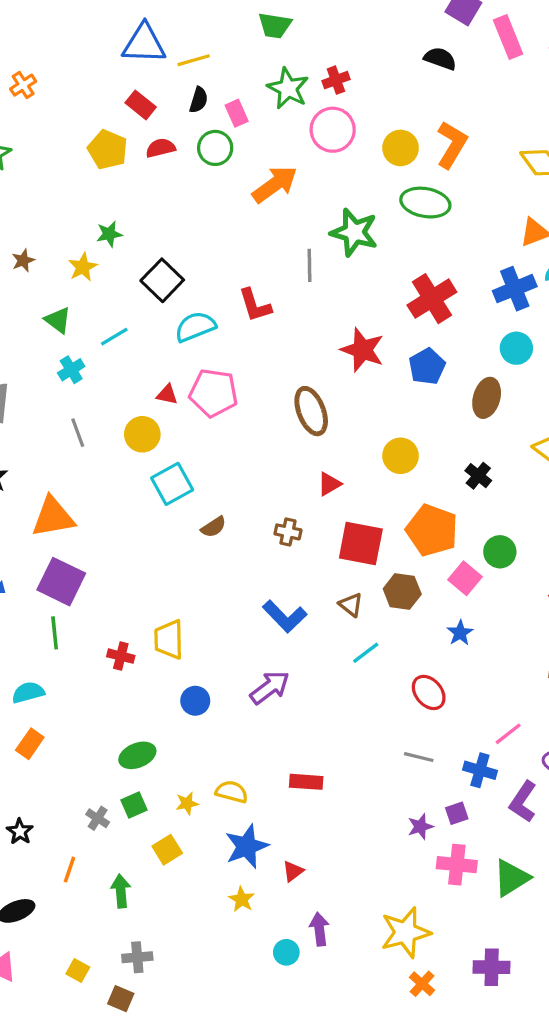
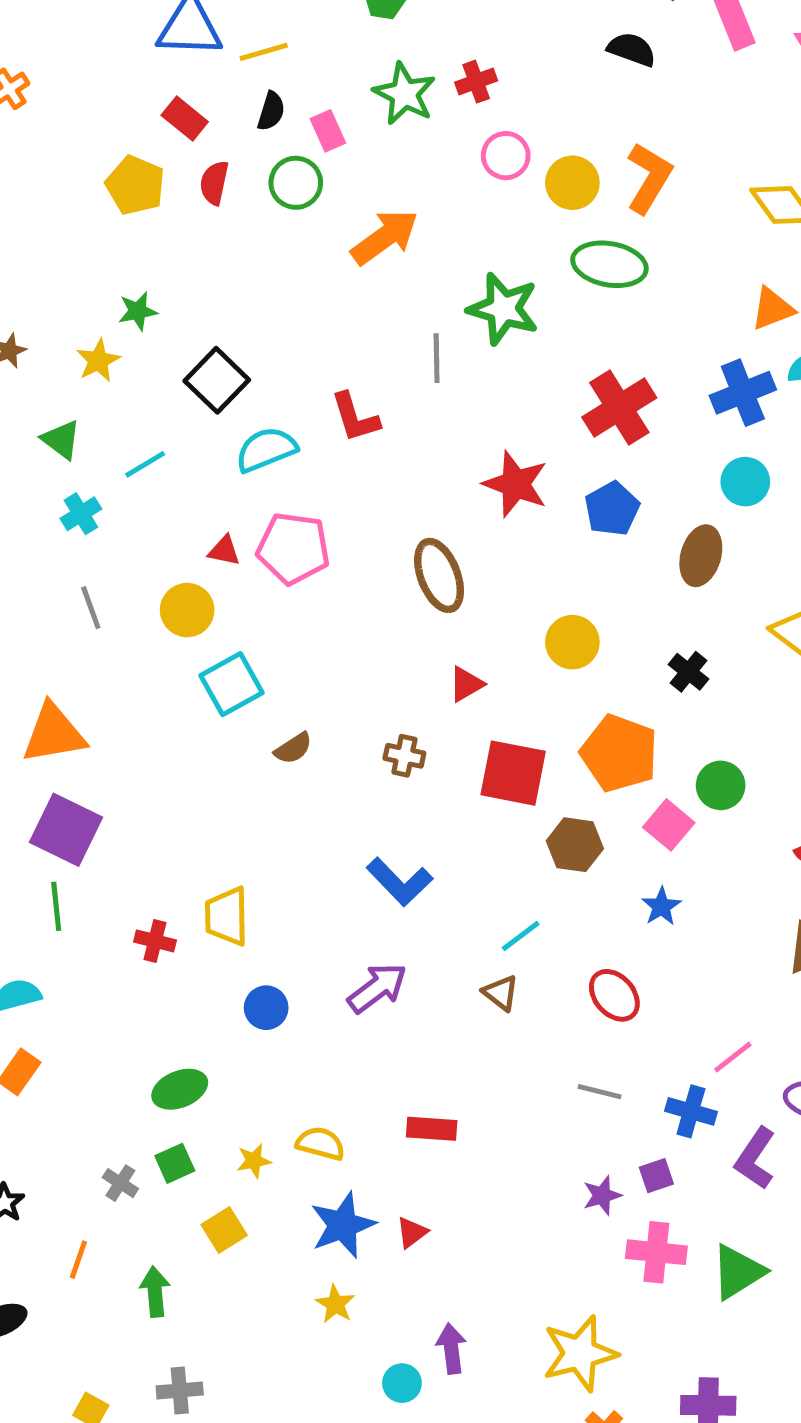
pink circle: (333, 130) -> (506, 156), moved, size x0.7
red semicircle: (161, 148) -> (214, 183), turned -64
brown triangle: (351, 605) -> (501, 993), moved
red triangle: (293, 871) -> (412, 1232), moved

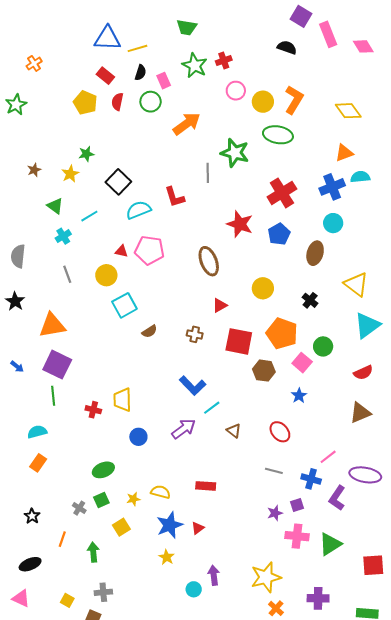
cyan line: (521, 936) -> (212, 408), moved

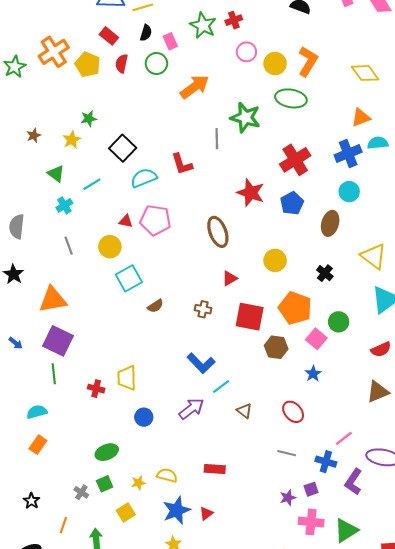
orange cross: (34, 64) -> (54, 52), moved, size x1.8

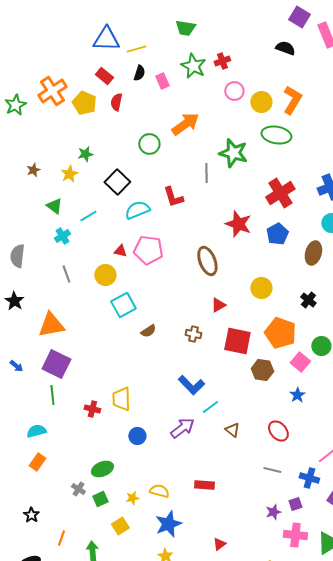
green circle: (156, 64) -> (149, 144), moved
gray cross: (81, 492) -> (78, 489), moved
red triangle: (206, 513) -> (219, 544), moved

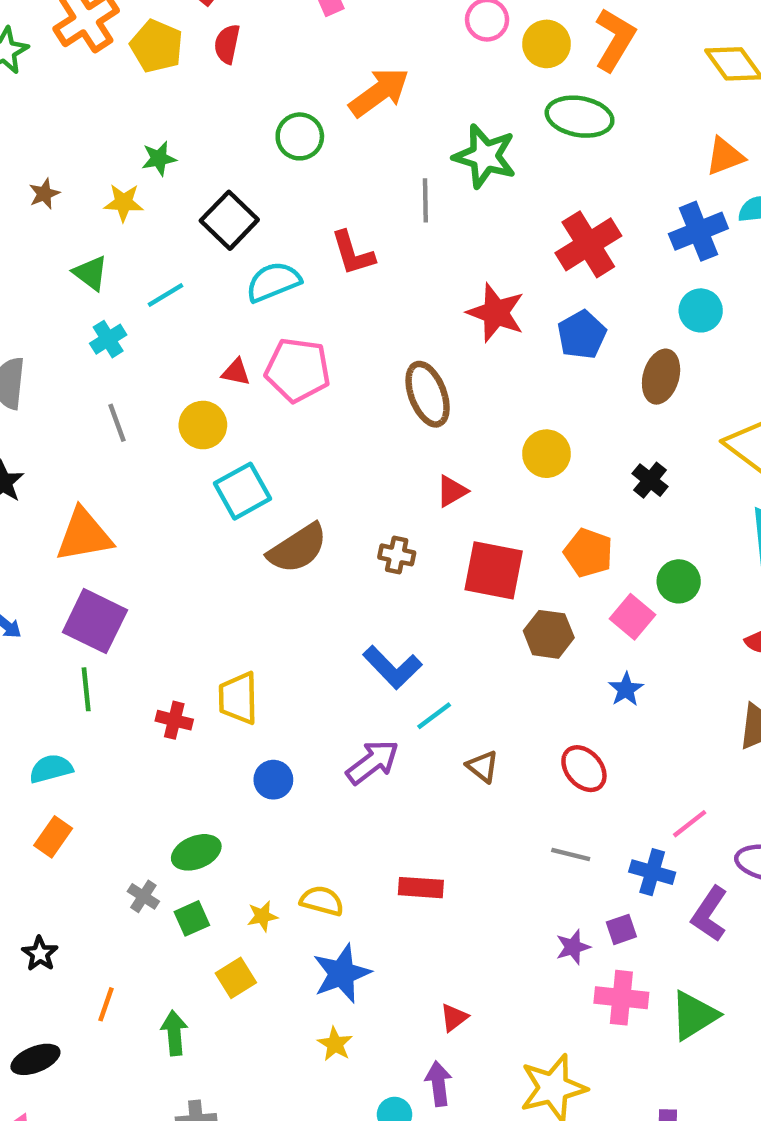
yellow star: (69, 174) -> (124, 203), turned 30
brown semicircle: (148, 331) -> (298, 548), size x1.8
orange pentagon: (280, 333) -> (588, 553), size x0.7

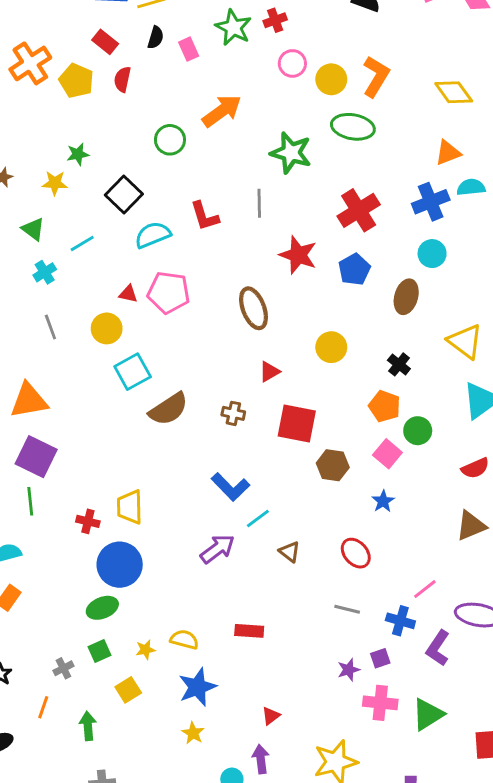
gray line: (425, 200) -> (259, 203), moved
orange pentagon: (588, 553) -> (385, 406), moved
blue circle: (273, 780) -> (120, 565), moved, size x1.8
gray cross: (143, 896) -> (63, 668), moved, turned 30

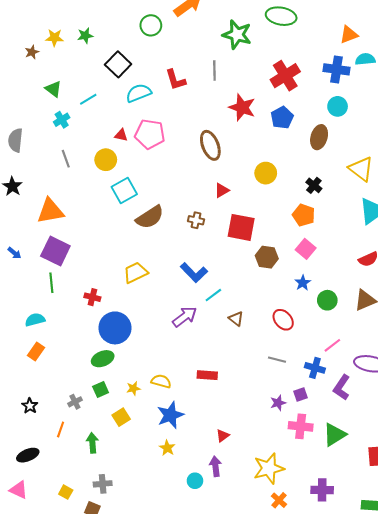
yellow star: (55, 183) -> (54, 38), moved
blue cross: (431, 202) -> (336, 69), turned 30
green circle: (418, 431) -> (327, 300), moved
yellow trapezoid: (130, 507) -> (135, 273), moved, turned 65

